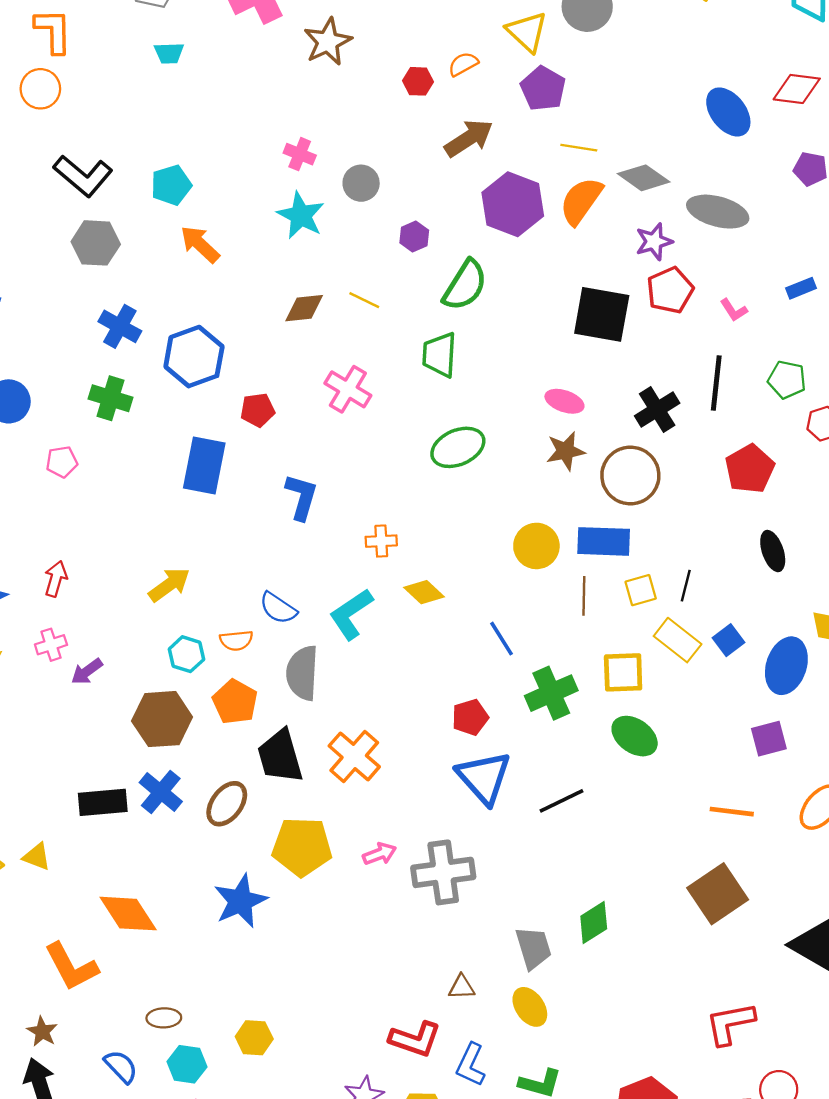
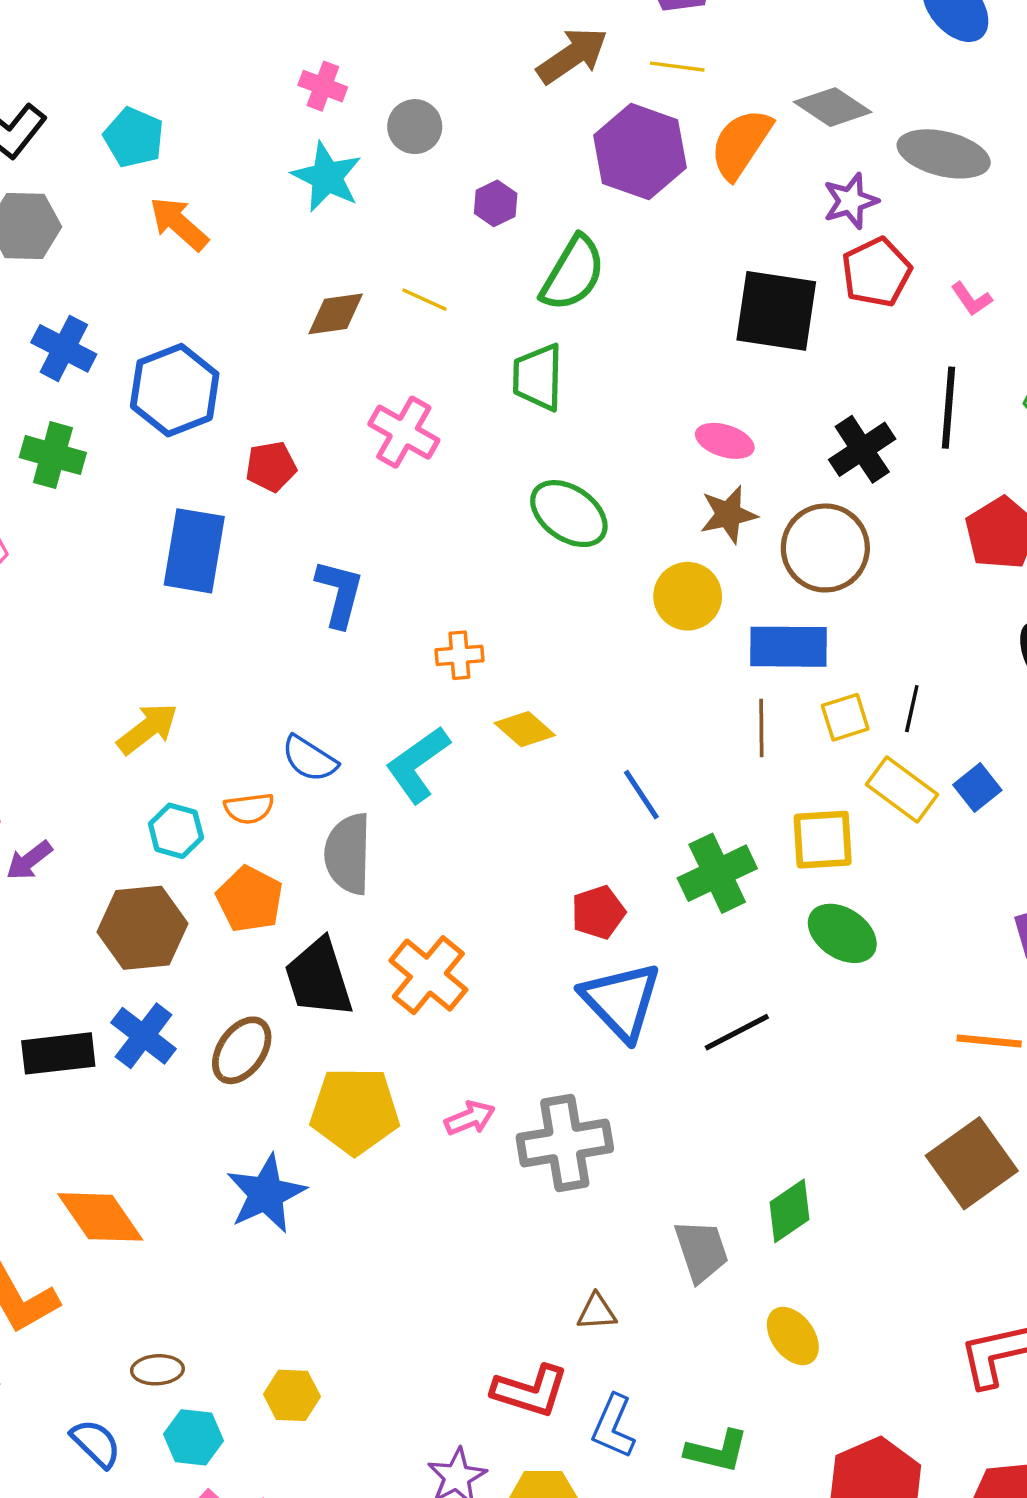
yellow line: (579, 148) -> (677, 67), moved
cyan pentagon: (171, 185) -> (134, 137), turned -30
green ellipse: (458, 447) -> (569, 514), turned 60
yellow circle: (536, 546) -> (688, 596), moved
yellow ellipse: (530, 1007) -> (793, 1336), moved

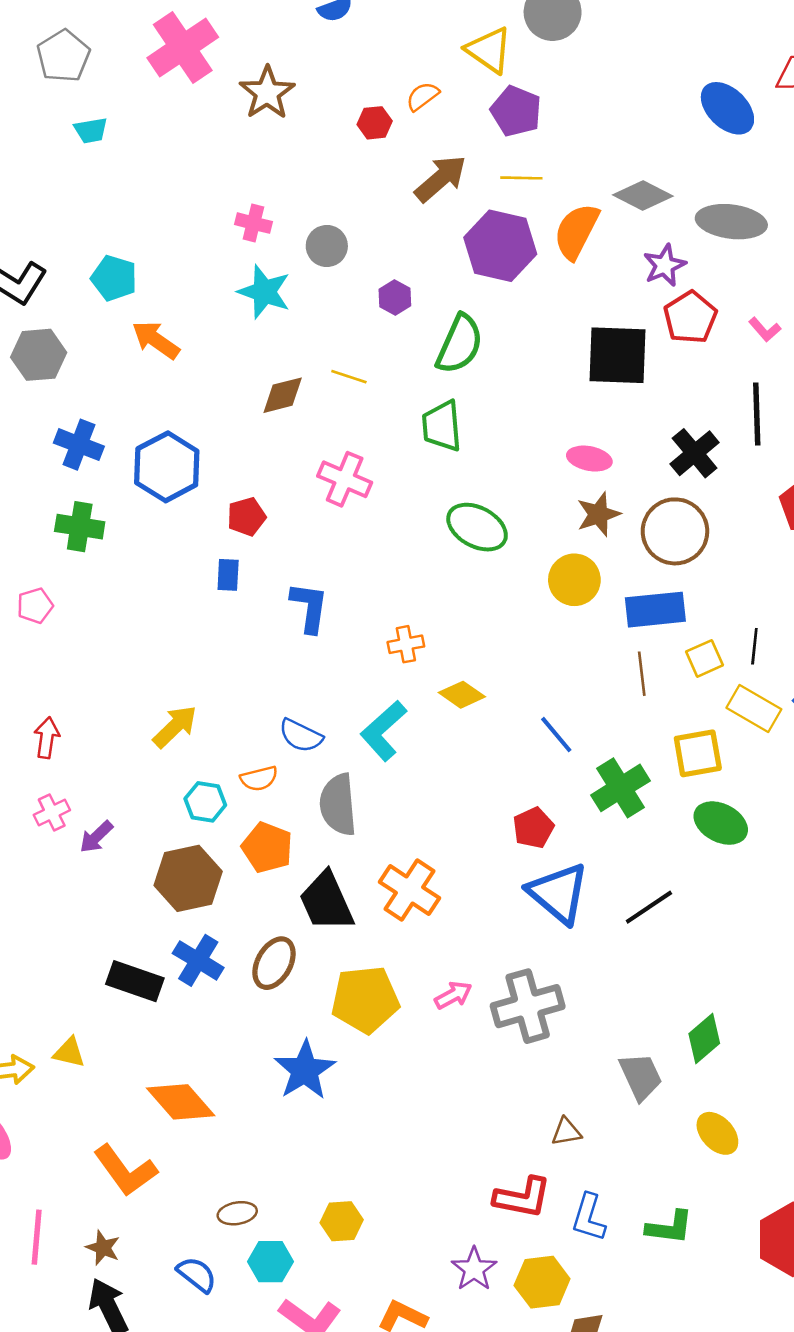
blue rectangle: (194, 551) -> (228, 575), moved, size x0.5
black rectangle: (58, 1053) -> (135, 981), turned 32

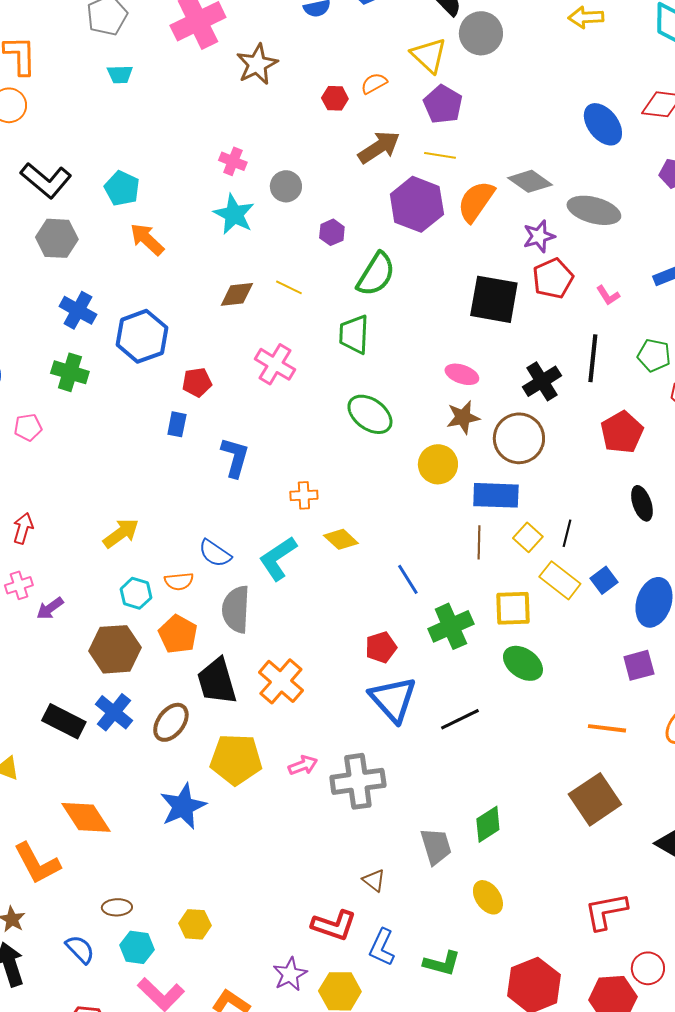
yellow square: (704, 658) -> (528, 537), turned -32
brown triangle: (566, 1132) -> (374, 880), turned 40

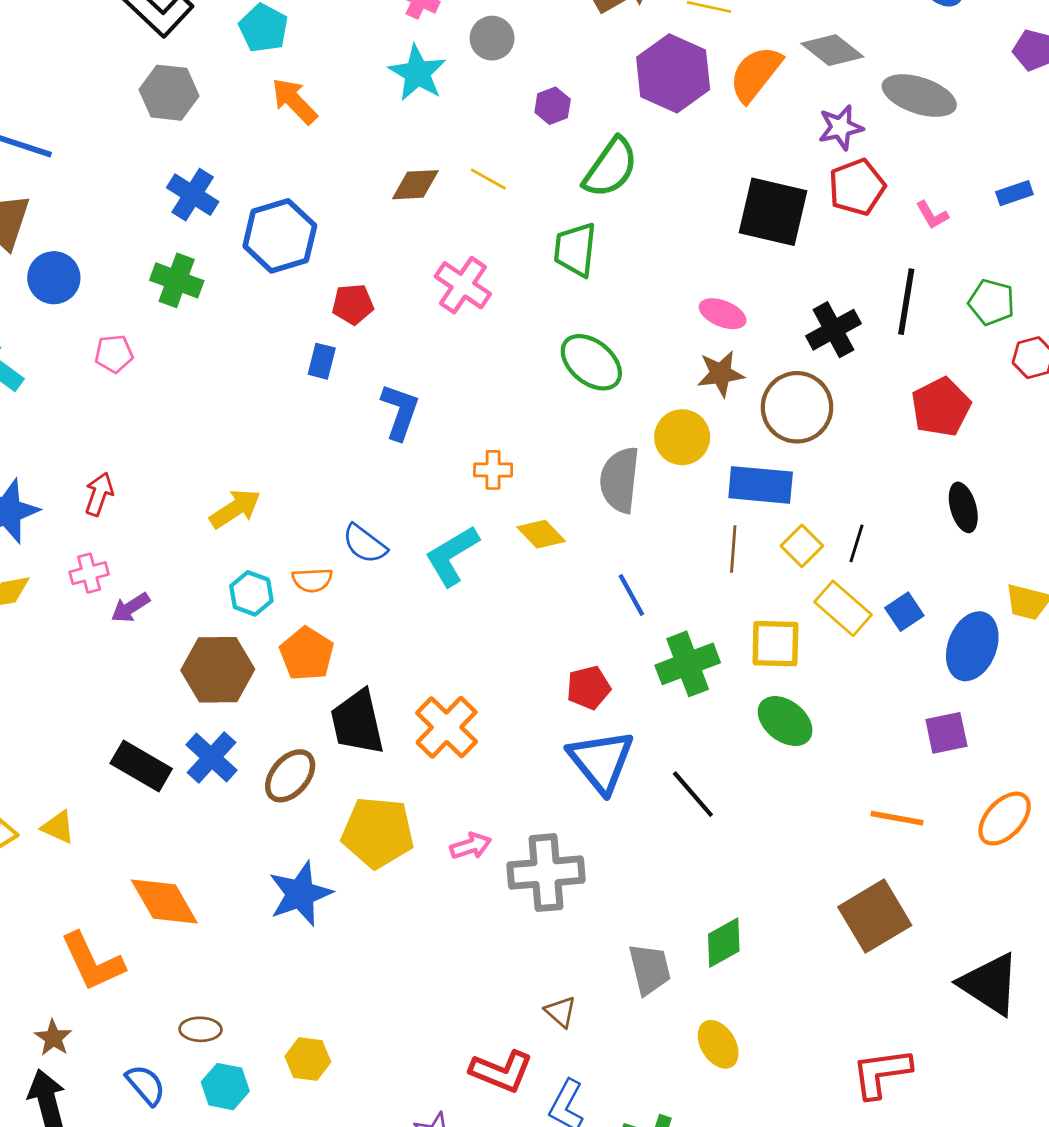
gray semicircle: (236, 609) -> (620, 480), moved
black line: (460, 719) -> (693, 794), turned 72

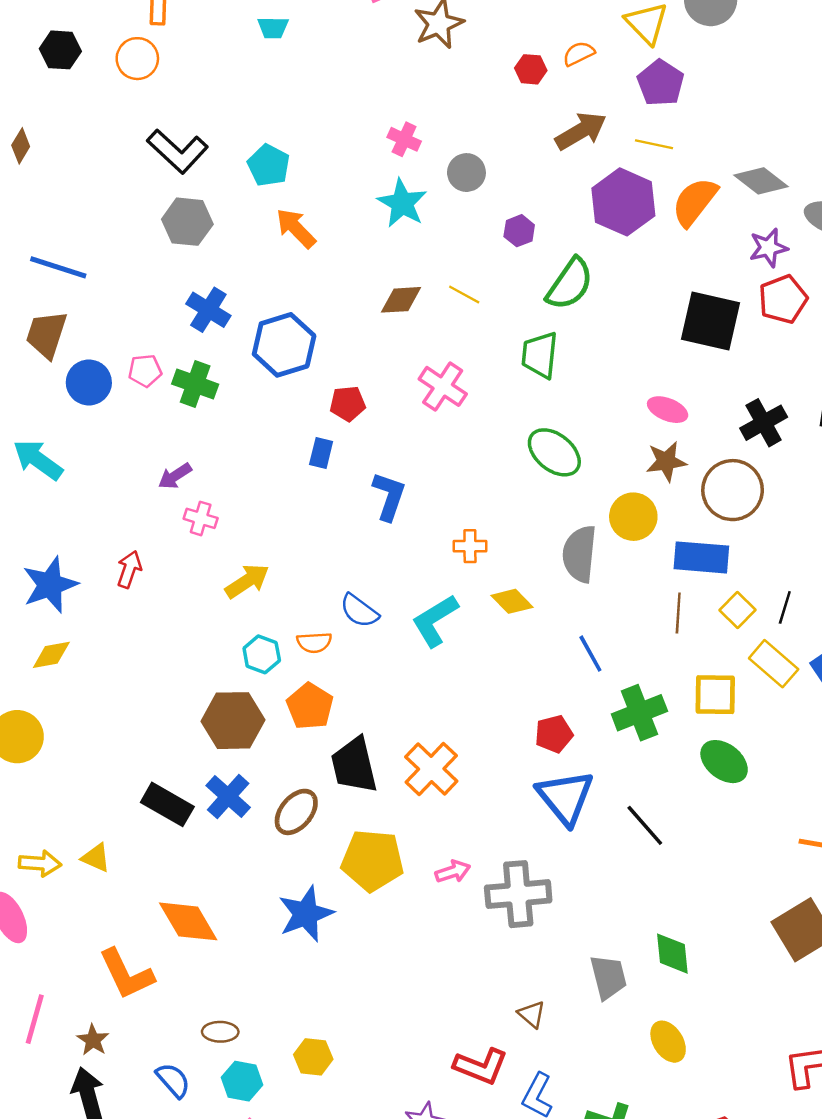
pink pentagon: (114, 354) -> (145, 371), moved
pink cross: (89, 573) -> (201, 518), moved, turned 32
purple arrow: (130, 608) -> (175, 476), moved
green diamond: (724, 943) -> (672, 954), turned -66

